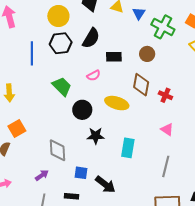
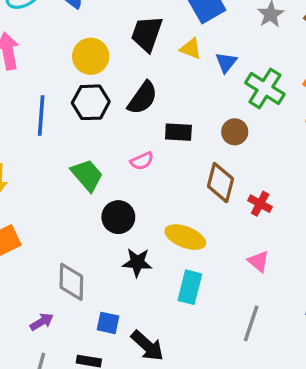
yellow ellipse: (117, 103) -> (185, 237), moved

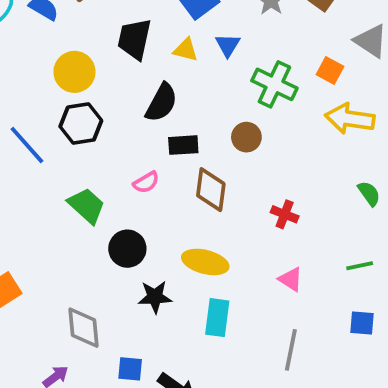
blue triangle: (226, 62) -> (228, 45), moved
black semicircle: (143, 98) -> (161, 103), moved
blue line: (41, 116) -> (27, 145), turned -39
brown diamond: (221, 183) -> (211, 190), moved

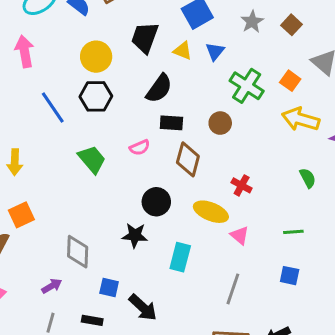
black circle: (127, 249) -> (156, 202), moved
yellow ellipse: (205, 262) -> (211, 212), moved

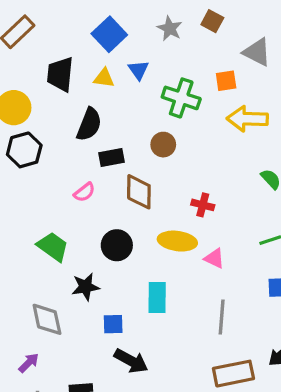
orange square: (290, 81) -> (226, 81), turned -30
green trapezoid: (92, 159) -> (53, 247), moved
black star: (135, 235) -> (86, 287), moved
blue square: (109, 287) -> (113, 324), moved

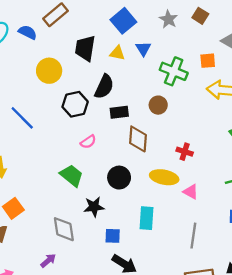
black hexagon: (24, 150) -> (75, 104), moved
pink semicircle: (84, 192) -> (88, 142), moved

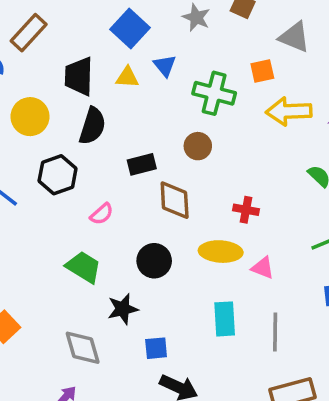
black semicircle: (104, 87) -> (92, 126), moved
black hexagon: (75, 104) -> (58, 175), moved
cyan rectangle: (147, 218) -> (225, 319), moved

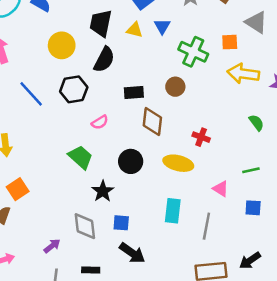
pink triangle: (263, 268) -> (221, 189), moved
black star: (123, 309) -> (103, 191), turned -30
gray diamond: (83, 348) -> (85, 226), moved

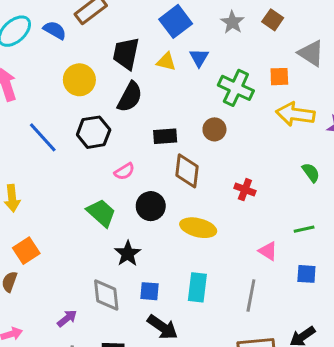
black circle: (131, 161) -> (151, 206), moved
yellow ellipse: (178, 163) -> (198, 228), moved
cyan rectangle: (173, 211) -> (197, 287), moved

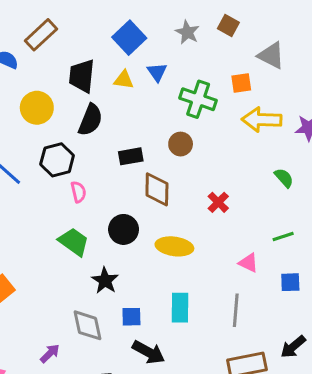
pink semicircle: (124, 171) -> (78, 192), moved, turned -66
red cross: (245, 190) -> (218, 202), turned 30

